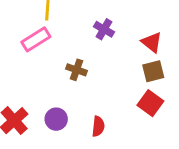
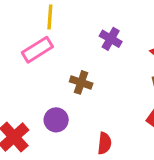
purple circle: (56, 119) -> (56, 120), moved

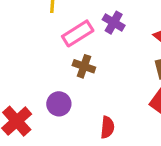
pink rectangle: (37, 50) -> (78, 33), moved

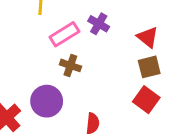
purple circle: (59, 104) -> (47, 101), size x1.4

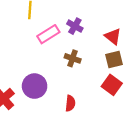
brown cross: (70, 65) -> (73, 58), moved

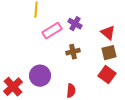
brown cross: (73, 58) -> (73, 52), turned -32

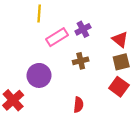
purple cross: (75, 24) -> (83, 29), turned 32
purple circle: (40, 76) -> (39, 75), moved

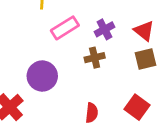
purple cross: (83, 29) -> (104, 29), moved
red square: (119, 87) -> (137, 107), moved

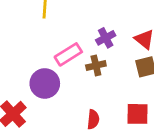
pink rectangle: (65, 28) -> (68, 54), moved
red square: (137, 107) -> (137, 114), turned -35

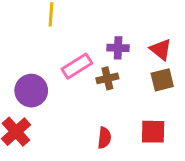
purple cross: (106, 38) -> (118, 48), turned 30
purple circle: (45, 83) -> (31, 91), moved

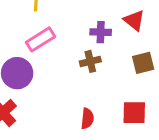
red triangle: (161, 49) -> (134, 20), moved
pink rectangle: (77, 66) -> (41, 39), moved

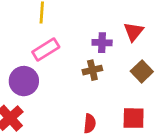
red triangle: (134, 20) -> (134, 32), turned 30
brown square: (143, 63) -> (142, 71), turned -30

